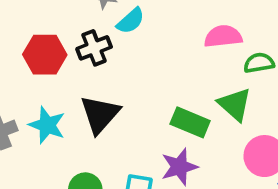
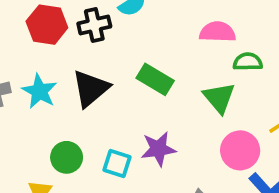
green rectangle: (190, 122) -> (155, 79), moved

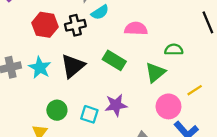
pink semicircle: (218, 32) -> (136, 29), moved
green triangle: (219, 98) -> (155, 72), turned 30

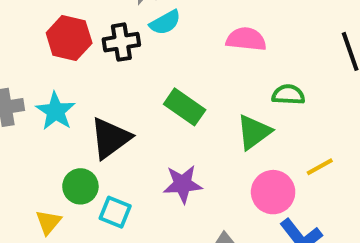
pink semicircle: (136, 29) -> (246, 39), moved
black triangle: (73, 66) -> (110, 138), moved
cyan square: (89, 114) -> (115, 212), moved

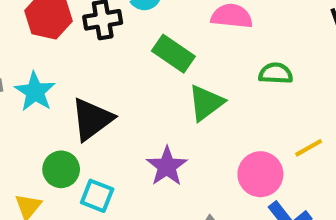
green rectangle: (185, 107) -> (173, 54), moved
green triangle: (254, 132) -> (206, 103), moved
purple star: (183, 184) -> (167, 166), turned -30

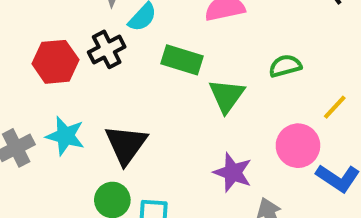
green semicircle: (276, 73) -> (285, 66), moved
purple star: (167, 166) -> (233, 172), moved

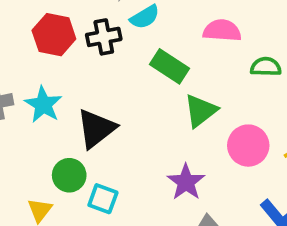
green semicircle: (285, 66) -> (266, 67), moved
pink circle: (298, 146) -> (248, 146), moved

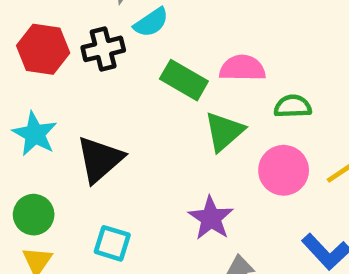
pink semicircle: (222, 30) -> (242, 68), moved
green semicircle: (266, 67) -> (293, 106), moved
green circle: (69, 175) -> (34, 215), moved

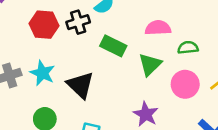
green rectangle: (184, 80) -> (113, 46), moved
black triangle: (100, 159) -> (80, 85), turned -32

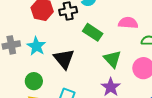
green triangle: (150, 64) -> (112, 59), moved, turned -36

